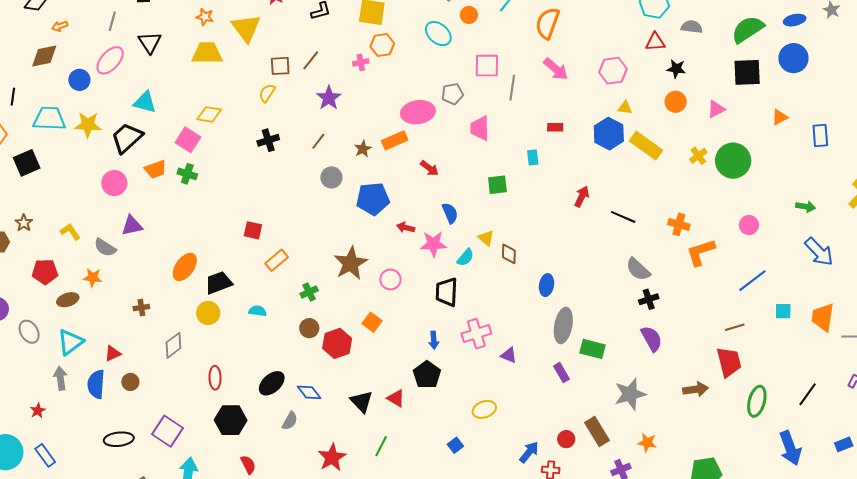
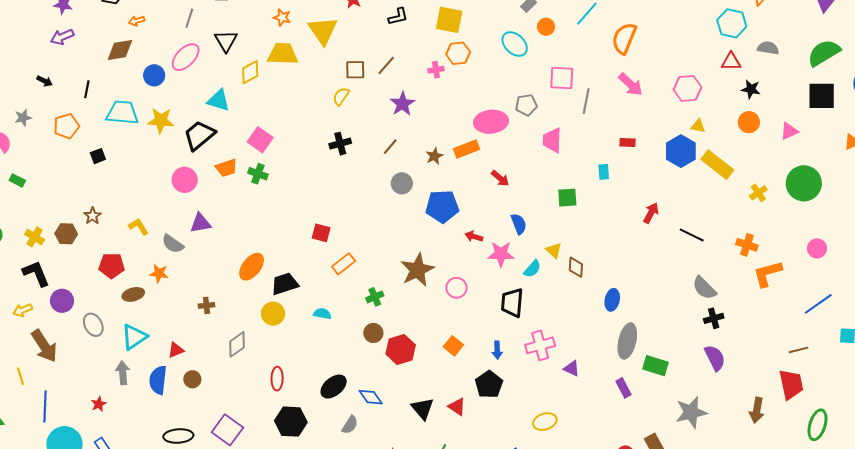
yellow diamond: (209, 114) -> (250, 72), moved, turned -40
yellow cross: (698, 156) -> (758, 193), moved
black square: (27, 163) -> (98, 156), size x0.6
orange square: (372, 322) -> (453, 346), moved
brown arrow: (696, 389) -> (757, 410), turned 105

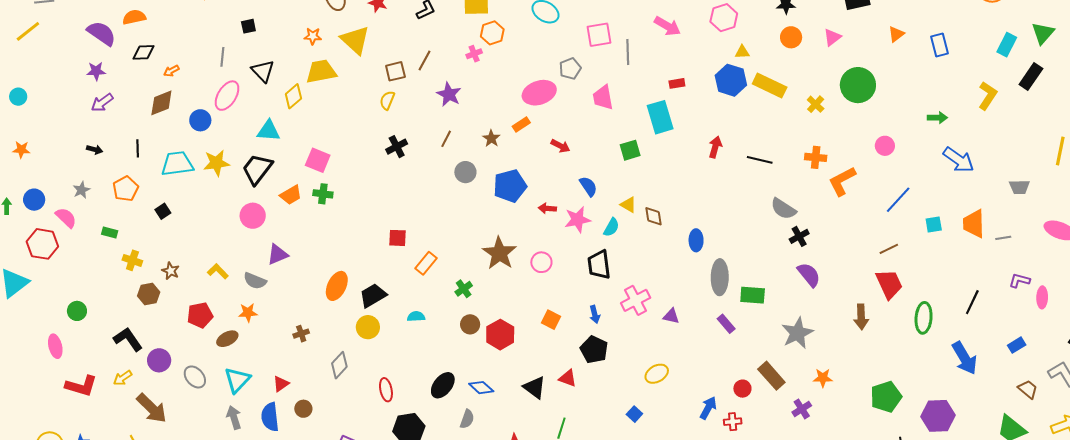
orange rectangle: (466, 149) -> (521, 125), size x0.7
cyan rectangle: (604, 172) -> (660, 117), size x2.0
green rectangle: (17, 180) -> (110, 232), moved
yellow cross: (35, 237) -> (132, 260), moved

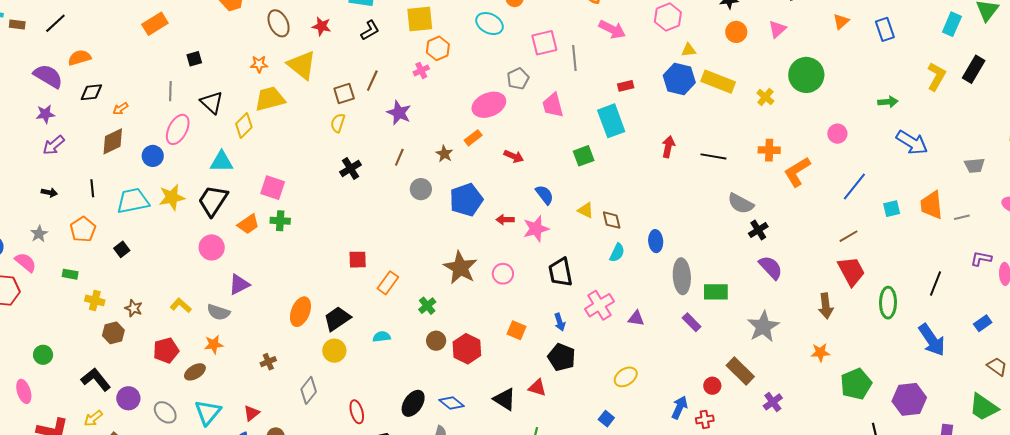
black rectangle: (1031, 76) -> (974, 69), moved
cyan semicircle: (611, 227) -> (617, 253), moved
orange star: (823, 378) -> (820, 352), moved

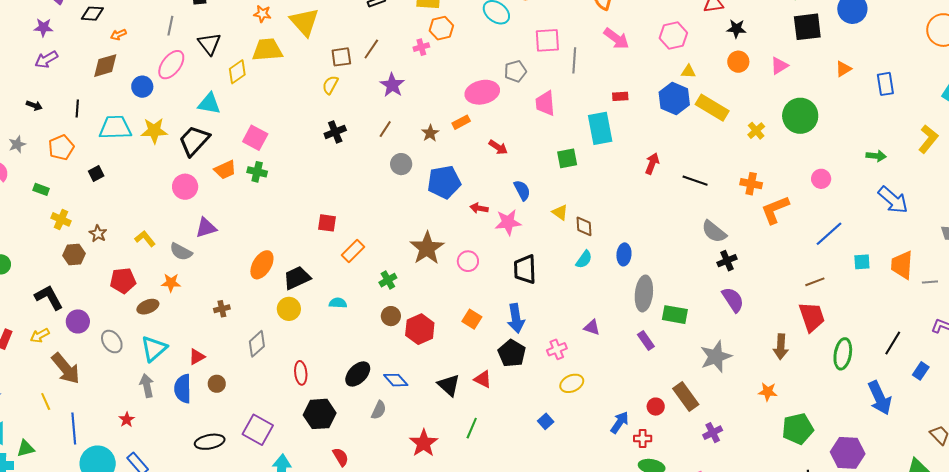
pink cross: (599, 305) -> (557, 349), moved, size x0.7
blue arrow: (560, 322) -> (516, 318), size x1.6
blue rectangle: (983, 323) -> (921, 371), moved, turned -30

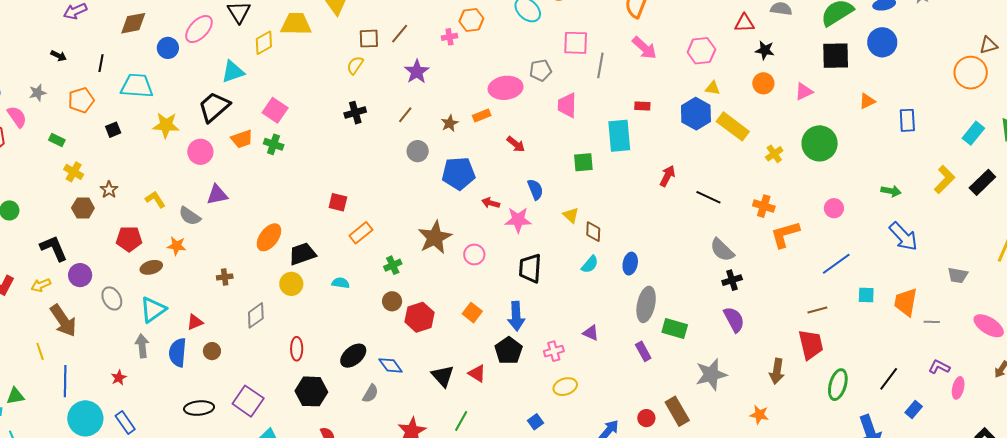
cyan triangle: (209, 104) -> (233, 72), turned -35
yellow star: (154, 131) -> (166, 125), moved

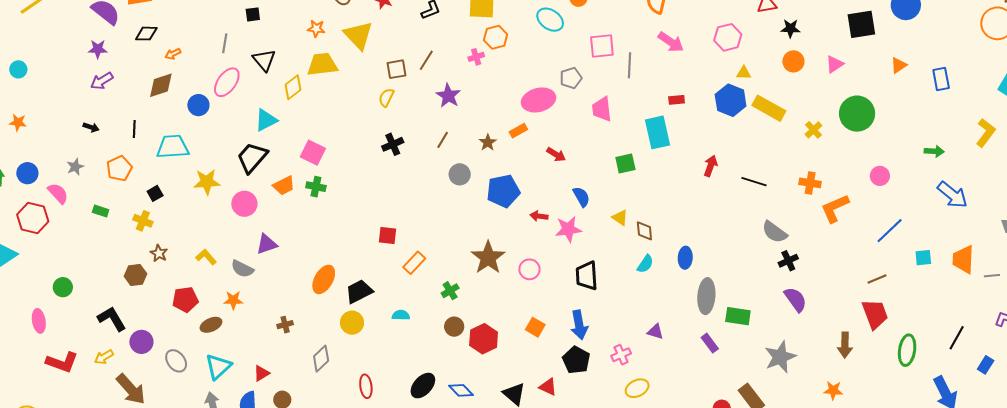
yellow cross: (74, 172) -> (143, 221), moved

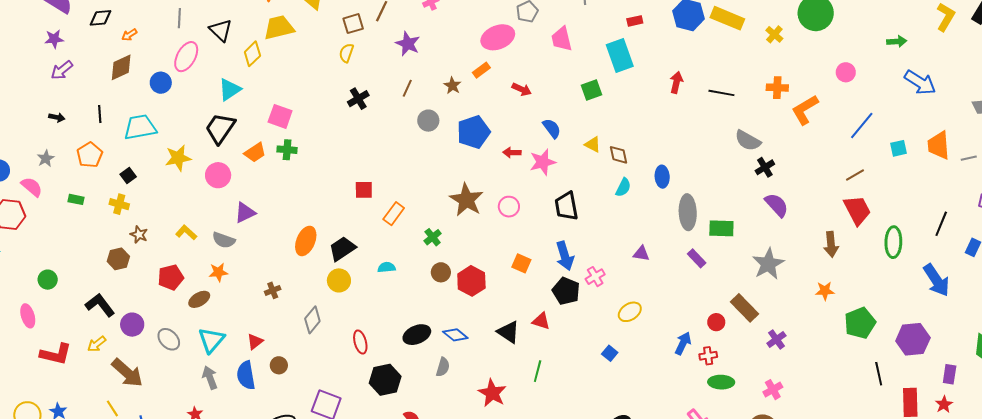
pink cross: (621, 355) -> (595, 277), moved
black ellipse: (423, 386) -> (417, 335), turned 32

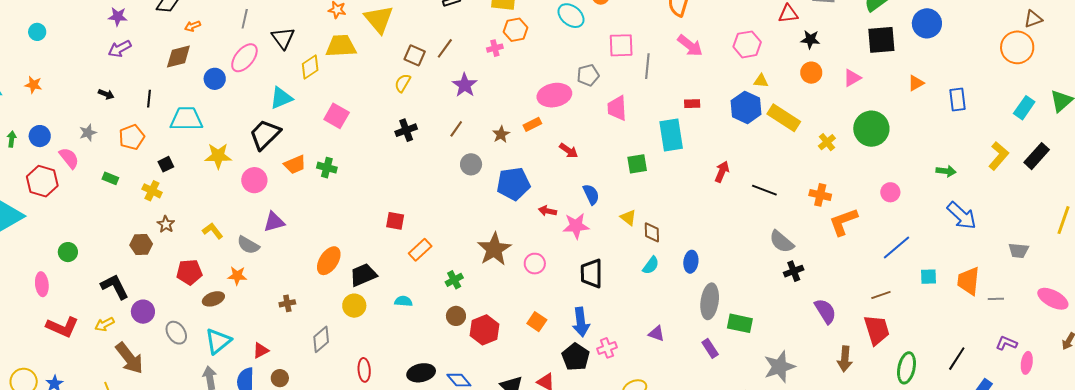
brown square: (353, 24) -> (415, 55), turned 30
pink square: (280, 116) -> (337, 116), moved
purple semicircle: (777, 205) -> (825, 311), moved

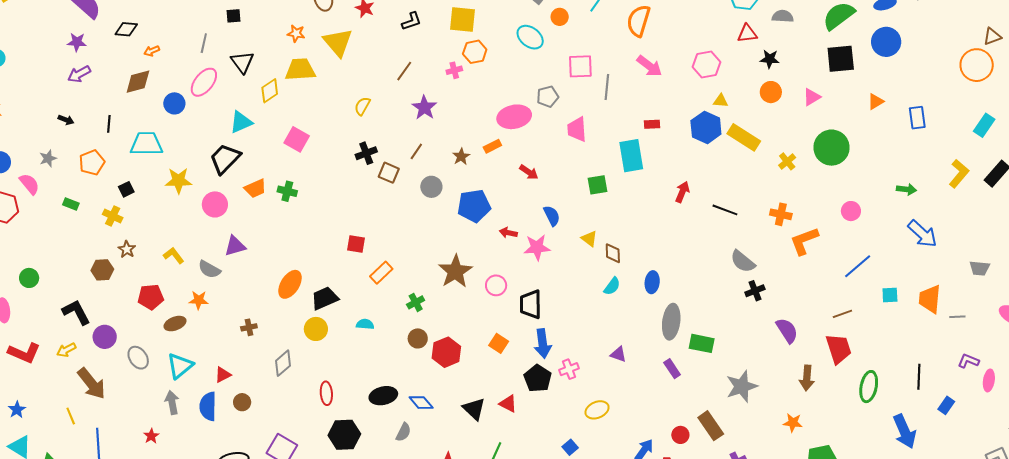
brown square: (415, 55) -> (389, 173), moved
black trapezoid: (591, 273) -> (531, 304), moved
black line: (957, 359) -> (919, 377), turned -30

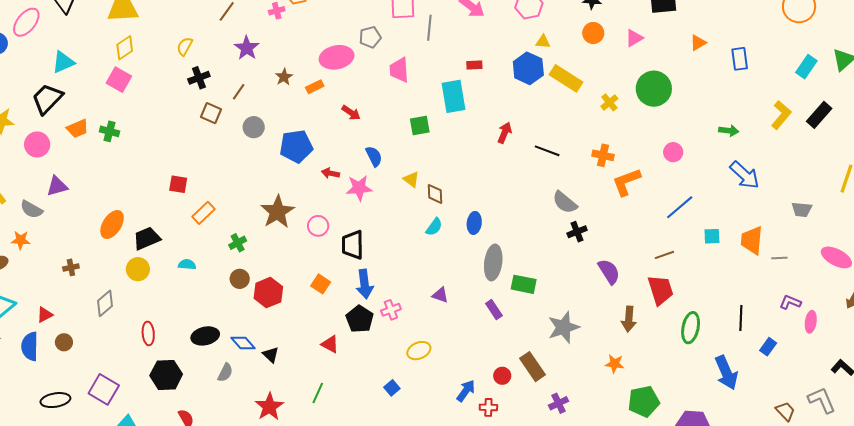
yellow diamond: (270, 91) -> (125, 48), moved
black cross: (366, 153) -> (199, 78), moved
brown star: (461, 156) -> (284, 77), moved
black triangle: (474, 409) -> (271, 355), moved, size x0.7

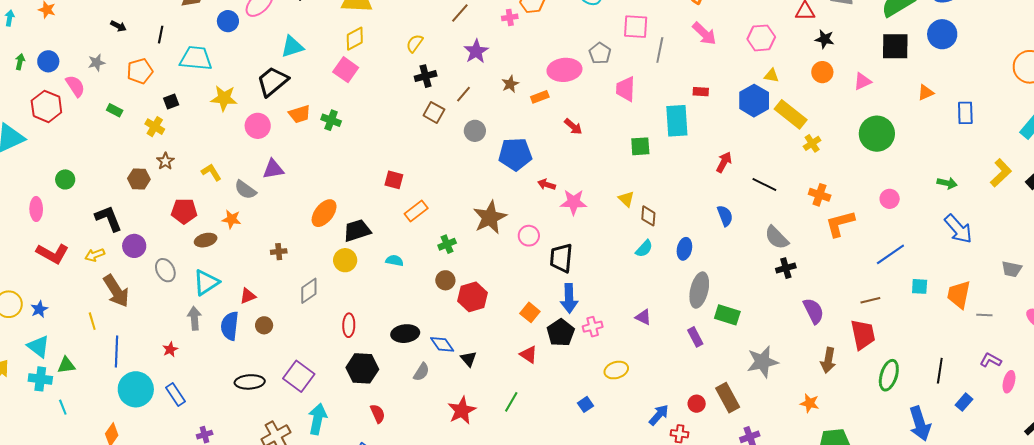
gray pentagon: (370, 37) -> (600, 53), turned -30
yellow cross: (609, 102) -> (812, 143), moved
blue semicircle: (374, 156) -> (725, 216), moved
orange square: (321, 284) -> (530, 312), moved

